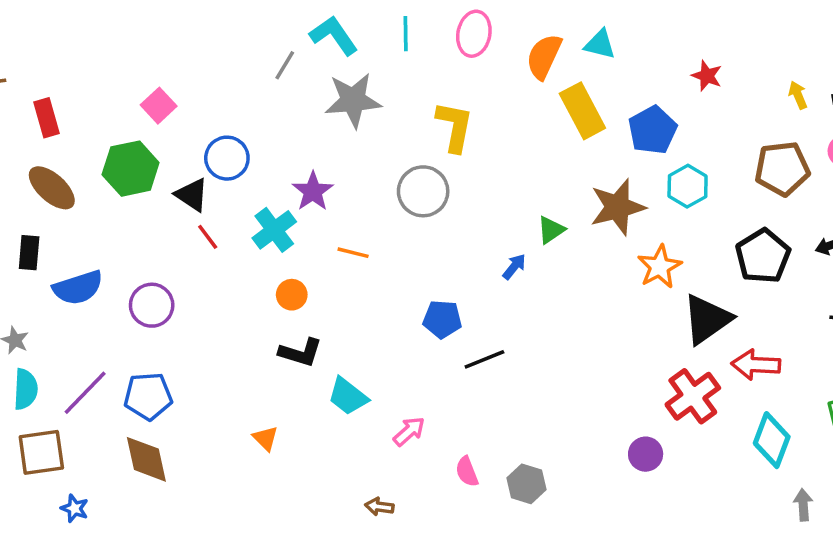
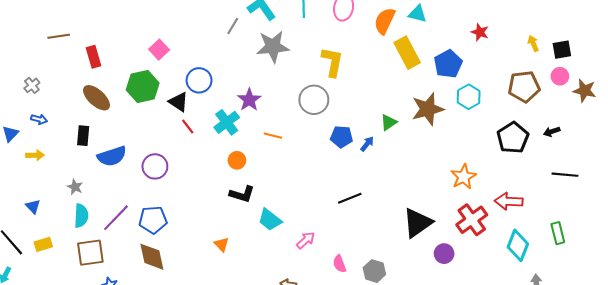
orange star: (660, 267) -> (464, 177), moved
blue pentagon: (442, 319) -> (342, 137), moved
black triangle: (707, 319) -> (417, 223), moved

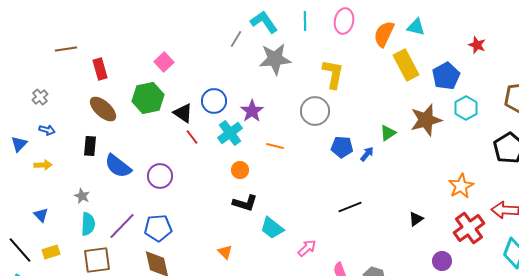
blue circle: (199, 80) -> (214, 101), moved
blue semicircle: (112, 156) -> (118, 166), turned 56
black triangle: (417, 223) -> (416, 219), moved, size x0.5

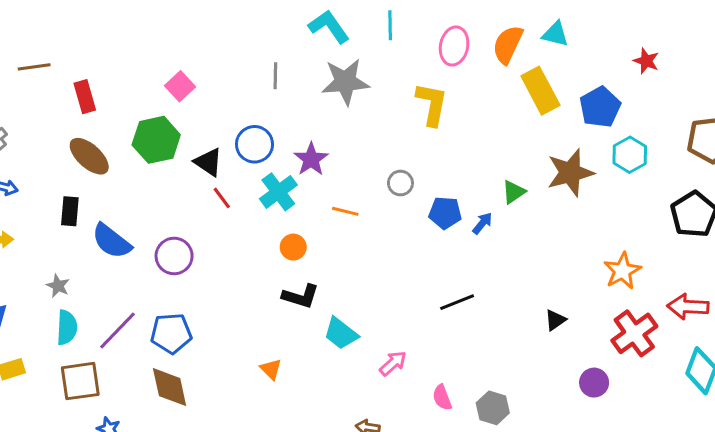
pink ellipse: (344, 21) -> (454, 46), moved
gray line: (236, 39) -> (275, 76), moved, turned -30
gray circle: (315, 111) -> (400, 183), moved, size x0.6

